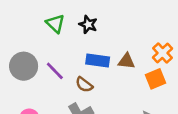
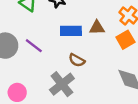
brown semicircle: (84, 85) -> (77, 60), moved

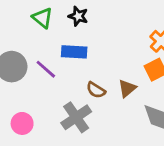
brown triangle: (97, 28) -> (127, 88), moved, turned -42
blue rectangle: (71, 31) -> (74, 52), moved

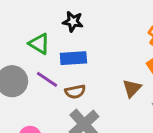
green triangle: (43, 18) -> (39, 44), moved
brown semicircle: (96, 90) -> (75, 92), moved, turned -36

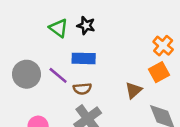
green triangle: (39, 44) -> (59, 28), moved

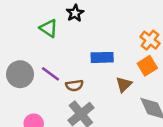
black star: (86, 26) -> (75, 13), moved, turned 30
blue rectangle: (84, 58) -> (102, 57), moved

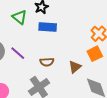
blue rectangle: (102, 57) -> (48, 27), moved
brown semicircle: (74, 85) -> (47, 62), moved

